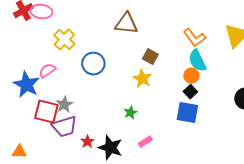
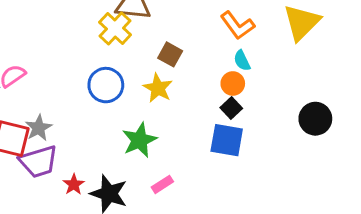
yellow cross: (64, 40) -> (115, 28), moved
cyan semicircle: (197, 61) -> (242, 61), size x0.6
blue circle: (93, 64) -> (106, 85), moved
green star: (130, 113) -> (139, 140), size x1.6

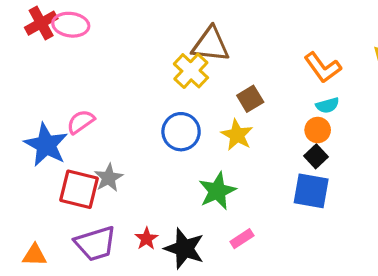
brown square: (170, 54) -> (250, 99), turned 30
cyan semicircle: (242, 61) -> (328, 105), turned -80
purple trapezoid: (39, 162) -> (95, 244), moved

